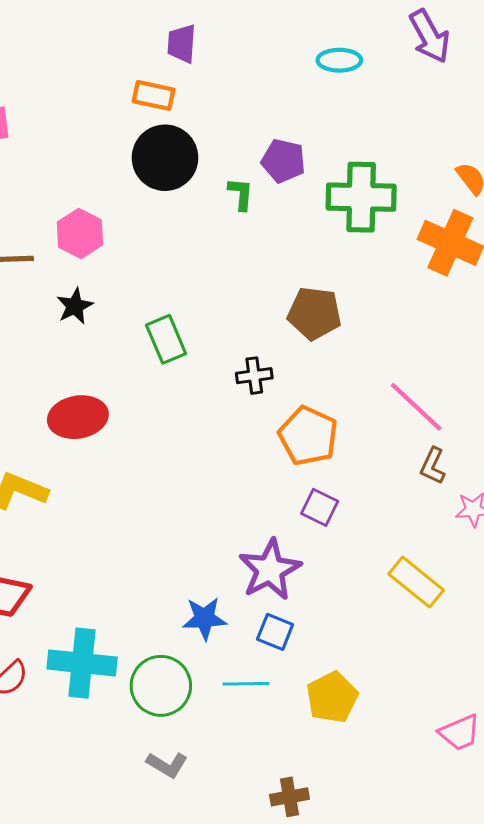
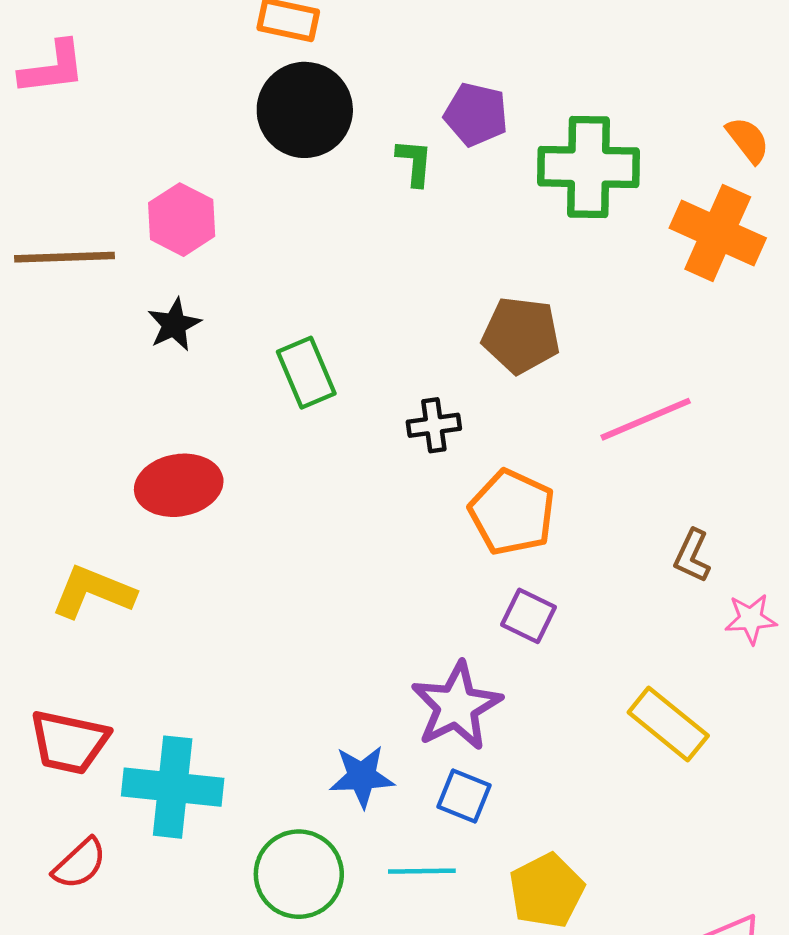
pink line: (416, 407) -> (646, 419), moved, turned -66
cyan cross: (82, 663) -> (173, 787), moved

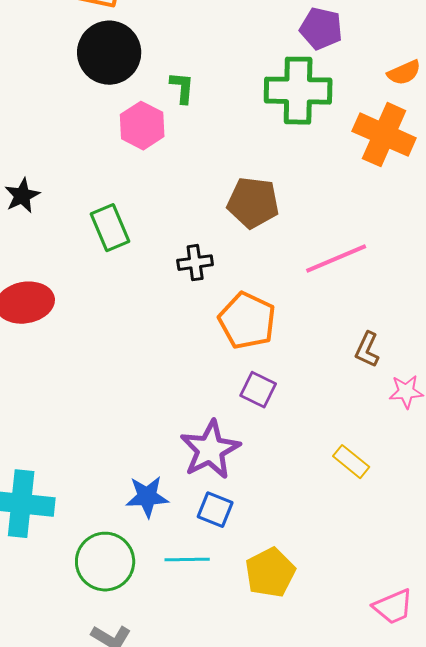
purple pentagon: (476, 114) -> (321, 29), moved
orange semicircle: (748, 140) -> (404, 73), turned 104
pink hexagon: (182, 220) -> (142, 126), moved
yellow rectangle: (668, 724) -> (351, 462), size x0.7

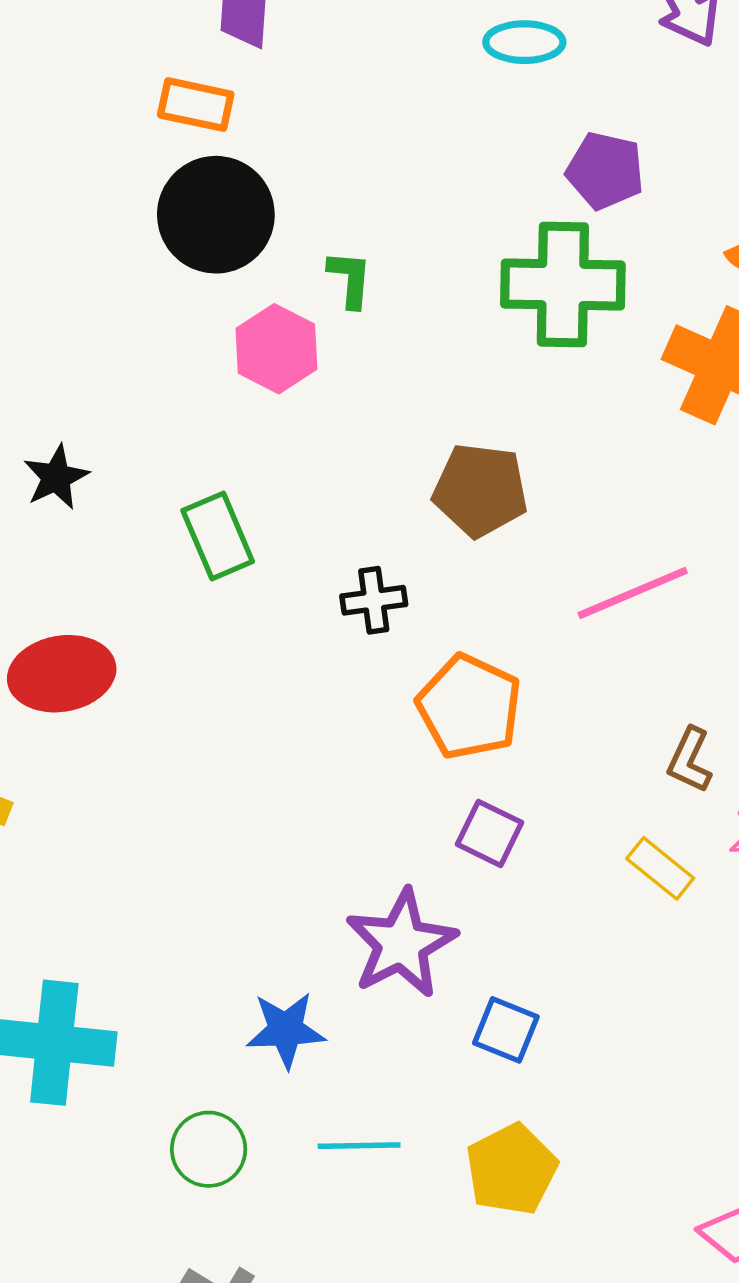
yellow rectangle: (351, 462) -> (660, 868), moved
blue square: (215, 510) -> (506, 1030), moved
green circle: (105, 562) -> (209, 1149), size x0.7

